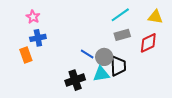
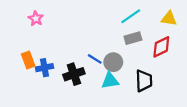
blue cross: (38, 38) -> (44, 68), moved
black trapezoid: (118, 66) -> (144, 81), moved
black cross: (75, 80) -> (74, 74), moved

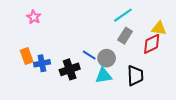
yellow triangle: (169, 18) -> (159, 28), moved
gray rectangle: (133, 38) -> (125, 36), turned -42

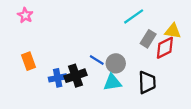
pink star: (34, 17) -> (25, 15), moved
gray rectangle: (125, 36) -> (148, 39), moved
blue cross: (42, 63) -> (58, 78), moved

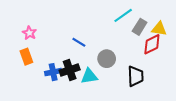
pink star: (25, 15) -> (29, 33), moved
gray rectangle: (148, 39) -> (140, 27), moved
blue line: (97, 60) -> (79, 42), moved
cyan triangle: (112, 82) -> (89, 76), moved

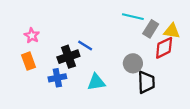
cyan line: (123, 15) -> (133, 17), turned 48
gray circle: (107, 59) -> (133, 63), moved
black cross: (70, 70) -> (68, 57), moved

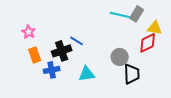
gray rectangle: (151, 29) -> (137, 14), moved
orange rectangle: (28, 61) -> (35, 55), moved

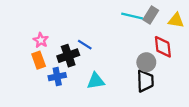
yellow triangle: (155, 28) -> (176, 20), moved
pink star: (29, 32) -> (41, 40), moved
red diamond: (148, 43) -> (163, 47), turned -70
gray circle: (120, 57) -> (146, 62), moved

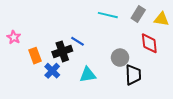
cyan line: (132, 16) -> (108, 15), moved
pink star: (41, 40) -> (14, 37), moved
gray circle: (146, 62) -> (120, 58), moved
blue cross: (57, 77) -> (52, 71), turned -35

